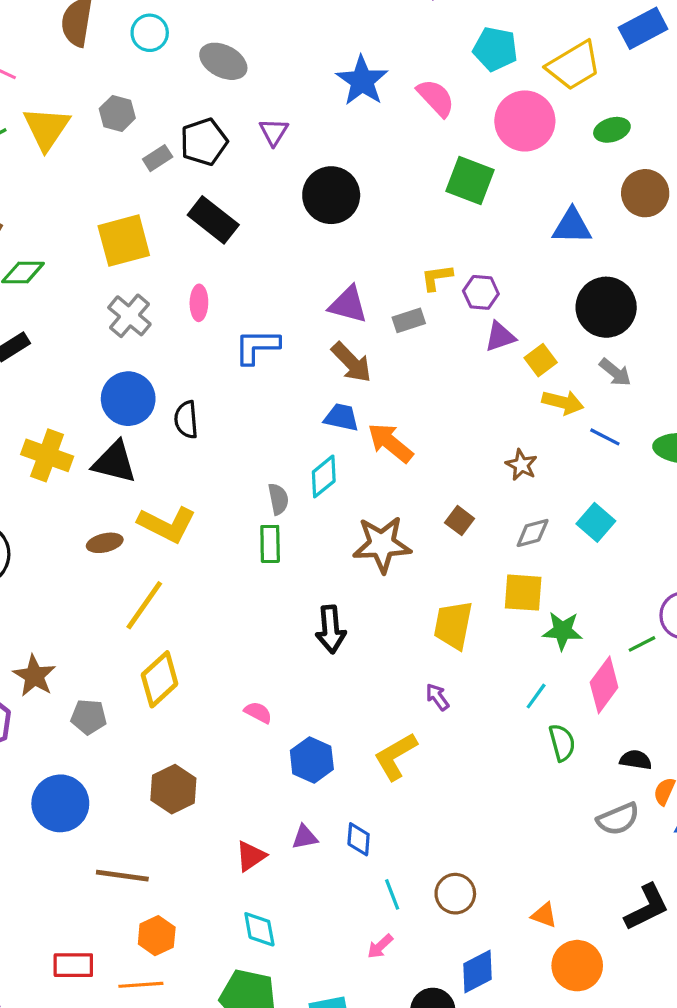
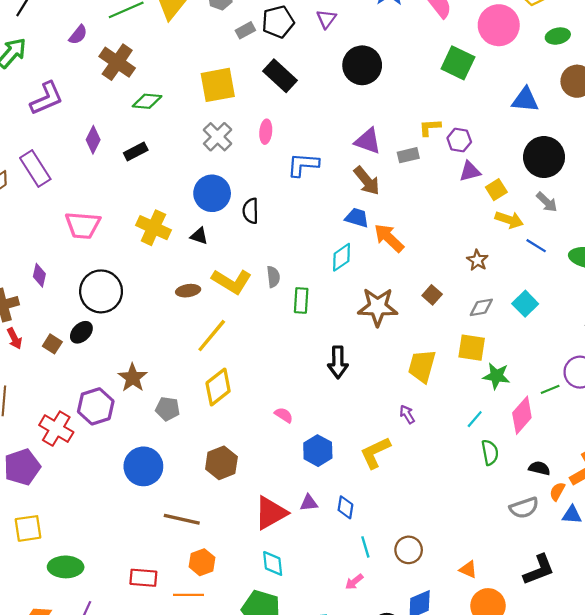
black triangle: (114, 462) -> (199, 236), size x0.6
gray semicircle: (278, 499) -> (273, 277), moved
red triangle: (251, 856) -> (271, 513), size x1.6

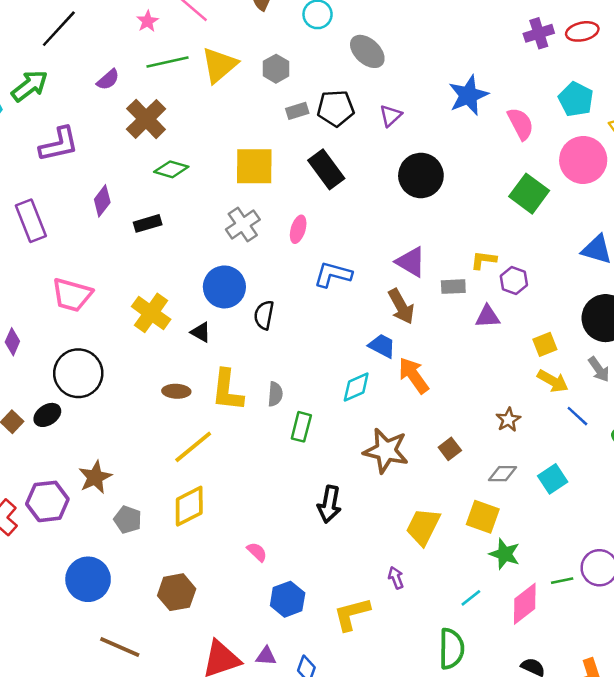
purple triangle: (470, 171) -> (488, 317), moved
yellow L-shape: (232, 281) -> (227, 390), turned 54
green semicircle: (490, 452) -> (451, 649), moved, size x1.4

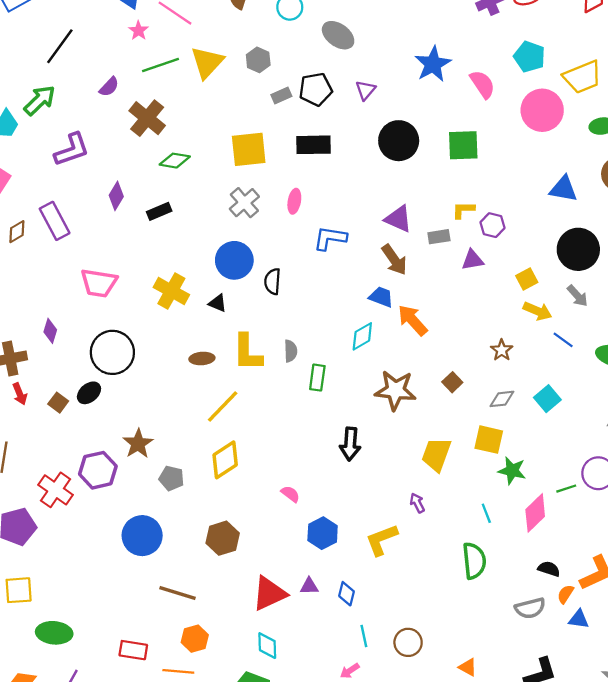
black rectangle: (326, 169) -> (313, 145), turned -48
green square: (529, 194) -> (463, 145), moved, turned -32
cyan line: (471, 598) -> (486, 513), turned -66

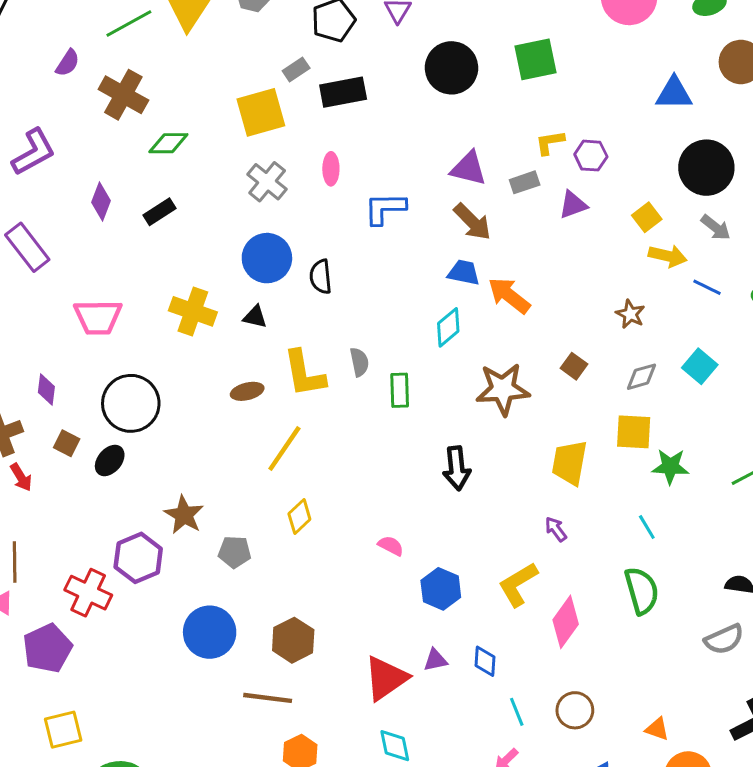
gray rectangle: (281, 95) -> (296, 69), moved
brown square: (58, 403) -> (67, 443), moved
yellow diamond: (225, 460) -> (299, 516), size x0.7
pink diamond: (535, 513) -> (566, 622), moved
brown hexagon: (223, 538) -> (293, 640), moved

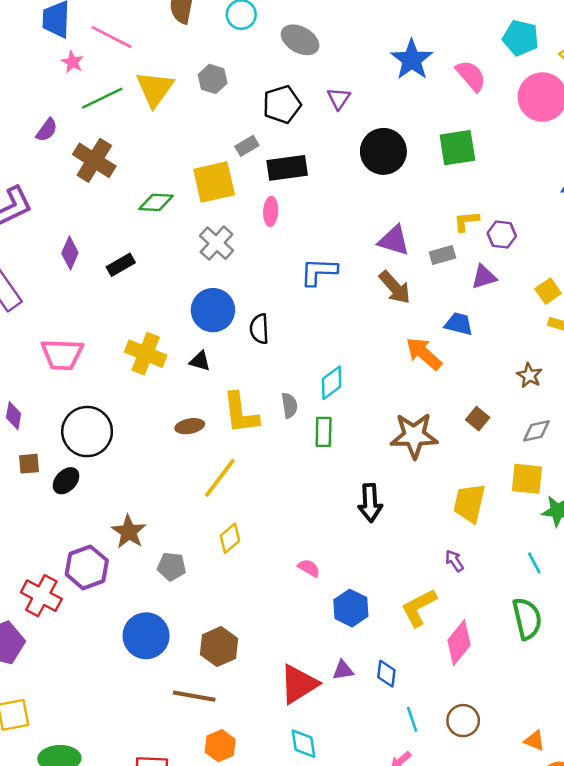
green diamond: (168, 143) -> (156, 202), moved
pink ellipse: (331, 169) -> (271, 211), moved
blue trapezoid: (464, 273) -> (459, 324), moved
cyan diamond: (448, 327) -> (332, 383), moved
brown square: (67, 443) -> (29, 464), turned -35

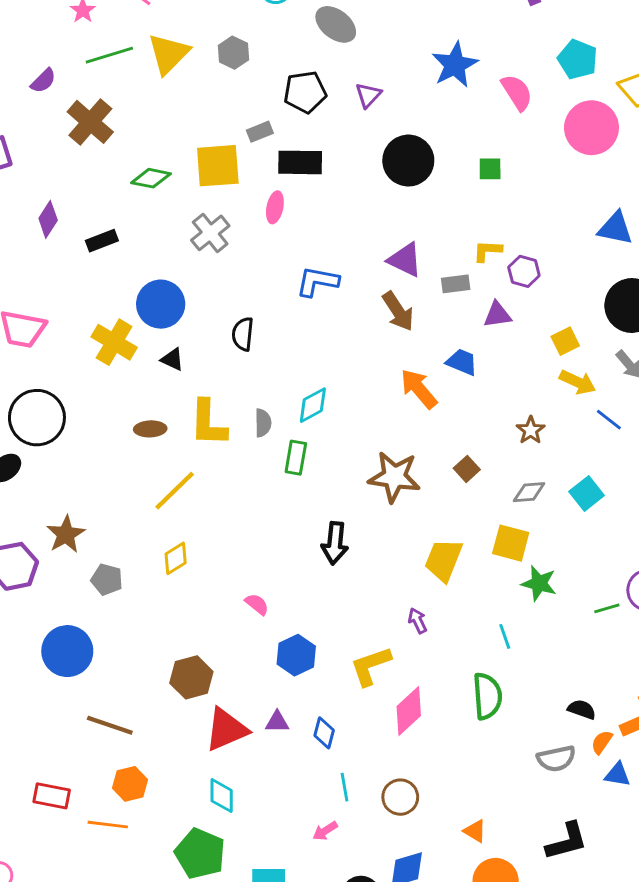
green square: (457, 148) -> (490, 169), size x0.6
blue circle: (213, 310) -> (161, 304), moved
brown hexagon: (219, 647) -> (191, 677), moved

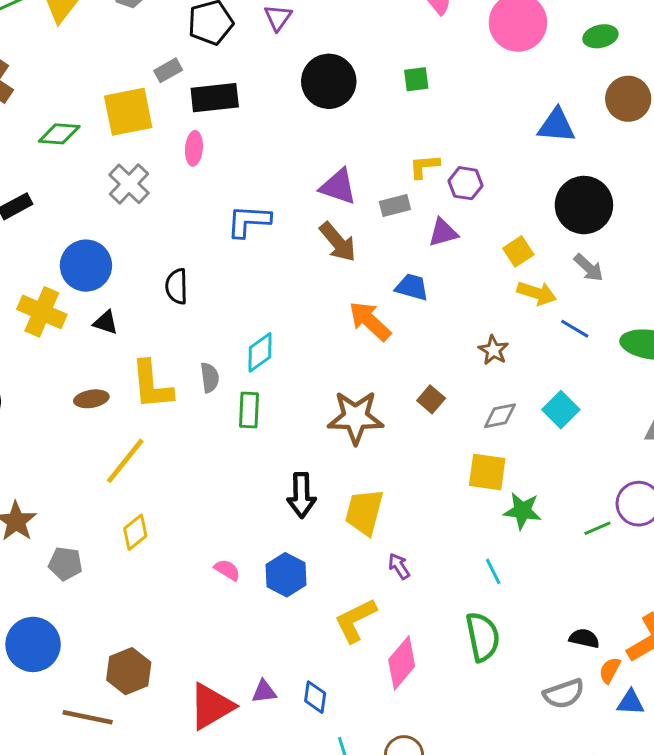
yellow trapezoid: (444, 560) -> (364, 512), moved
blue hexagon: (296, 655) -> (286, 575), moved
brown hexagon: (191, 677) -> (129, 671), moved

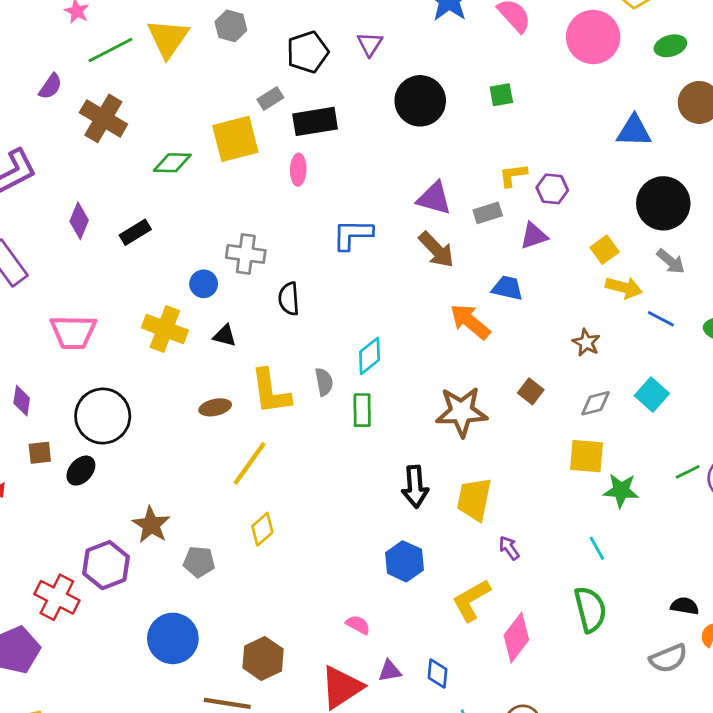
gray cross: (129, 184) -> (246, 254), moved, turned -33
blue circle: (86, 266) -> (204, 284), size x0.6
green line: (597, 528) -> (688, 472), moved
pink semicircle: (227, 570) -> (358, 625), moved

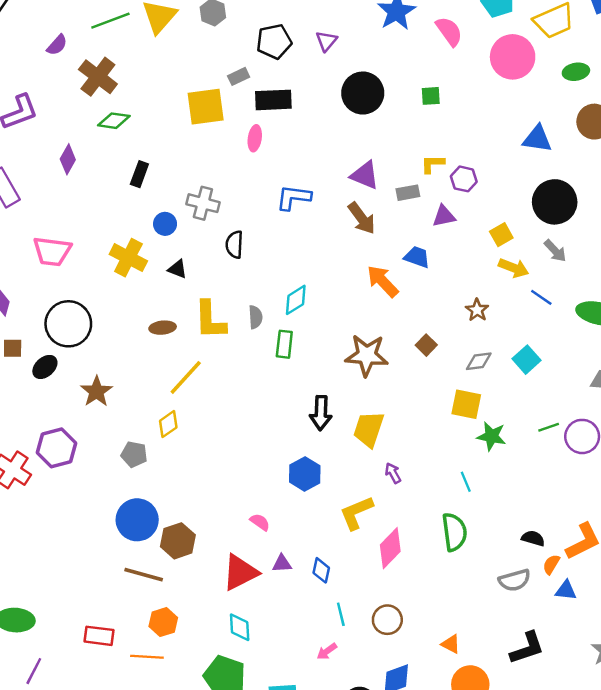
green diamond: (172, 163) -> (114, 121), moved
black rectangle: (135, 232) -> (139, 174), moved, turned -45
brown star: (151, 525) -> (96, 391), moved
yellow diamond: (262, 529) -> (168, 424), moved
blue circle: (173, 638) -> (137, 520), moved

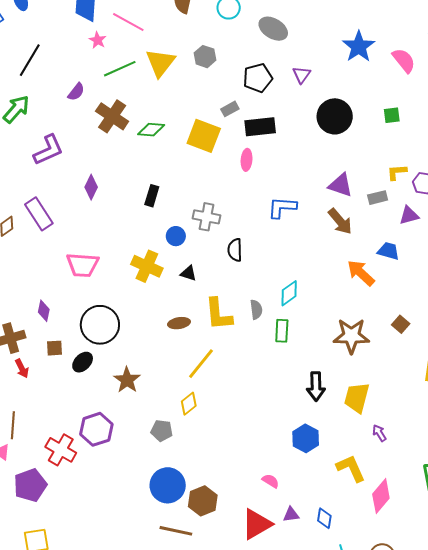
yellow square: (206, 107) -> (204, 136), turned 32
green diamond: (114, 121) -> (151, 130), moved
yellow L-shape: (356, 513) -> (351, 468), turned 92

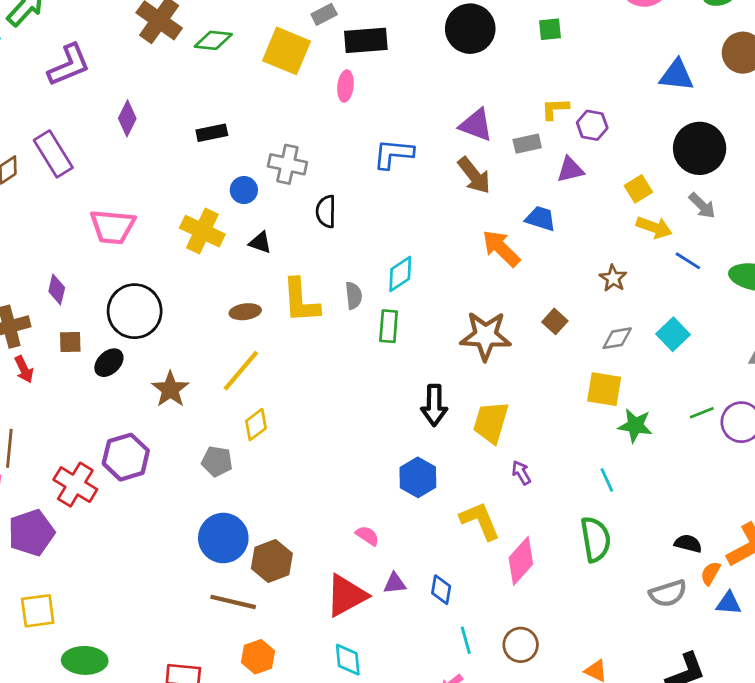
black rectangle: (152, 196) -> (212, 133), turned 60
yellow line: (201, 364) -> (241, 371), moved

